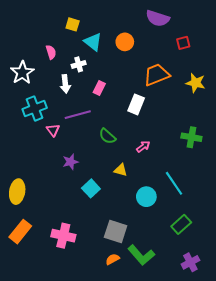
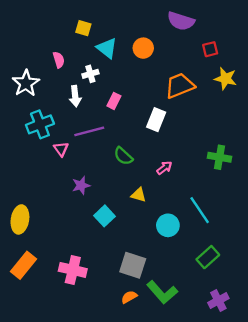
yellow star: (196, 83) -> (225, 79), moved

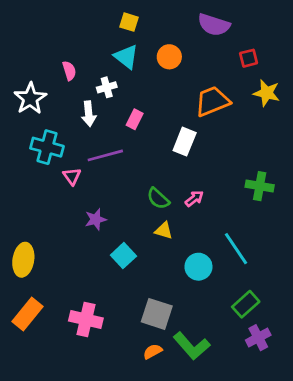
yellow square: (83, 28) -> (129, 22), moved
cyan cross: (40, 124) -> (47, 147), turned 36
green semicircle: (123, 156) -> (158, 199), moved
purple cross: (218, 300) -> (258, 338), moved

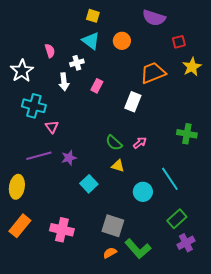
yellow star: (267, 93) -> (192, 67), turned 30
purple line: (105, 155) -> (39, 156), moved

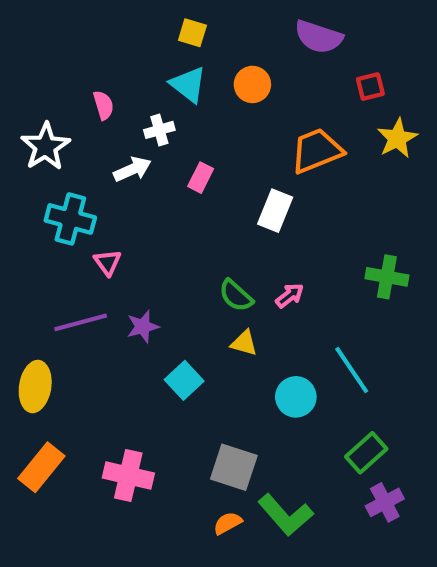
white arrow: (64, 82) -> (132, 169), turned -108

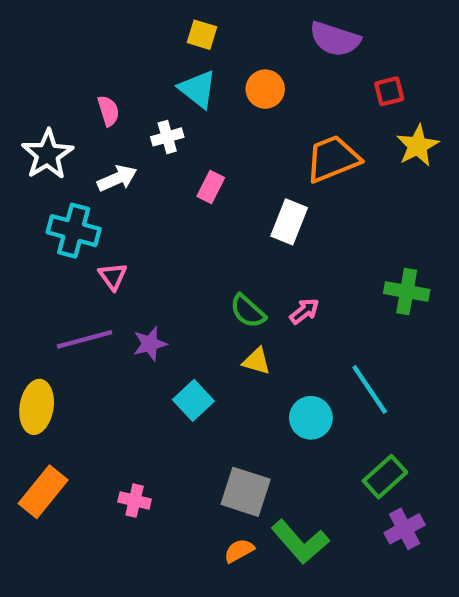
white arrow: (132, 169) -> (117, 178), moved
pink cross: (128, 475) -> (135, 501), size x0.6

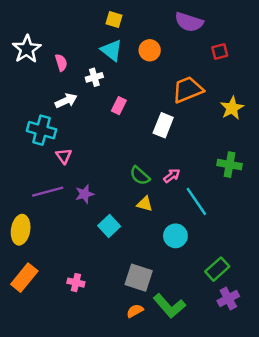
yellow star: (418, 146) -> (232, 108), moved
white star: (47, 154) -> (27, 49), moved
cyan line: (370, 389) -> (196, 201), moved

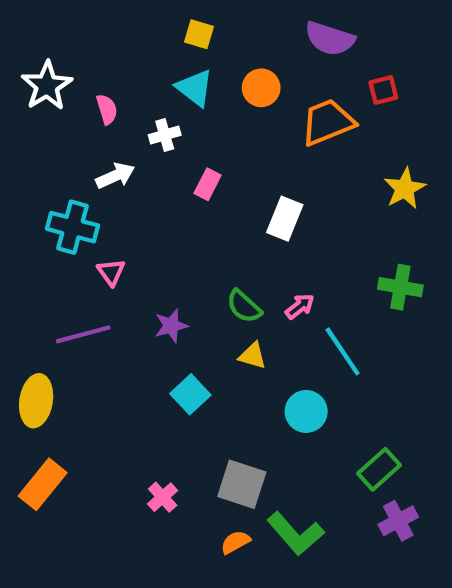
orange trapezoid: (188, 90) -> (328, 122), moved
purple star: (85, 194) -> (171, 326), moved
pink cross: (76, 283) -> (163, 497), moved, turned 35

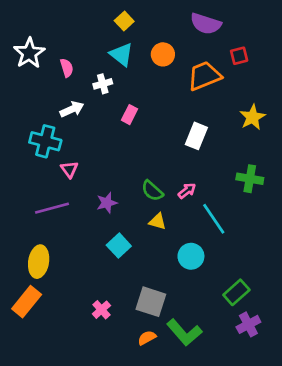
yellow square: (199, 34) -> (124, 21), turned 30
white rectangle: (285, 219) -> (196, 136), moved
yellow ellipse: (36, 401) -> (39, 262), moved

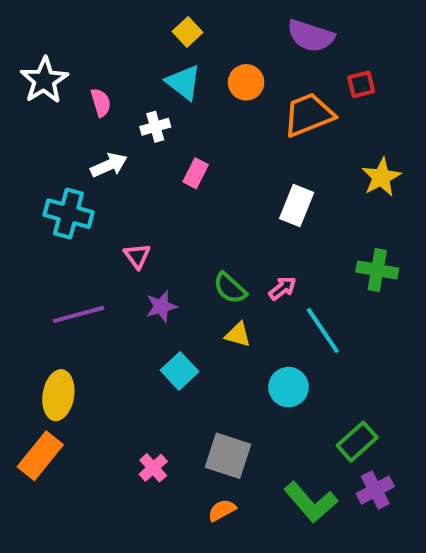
pink triangle: (69, 169) -> (137, 256), moved
green L-shape: (184, 332) -> (311, 502), moved

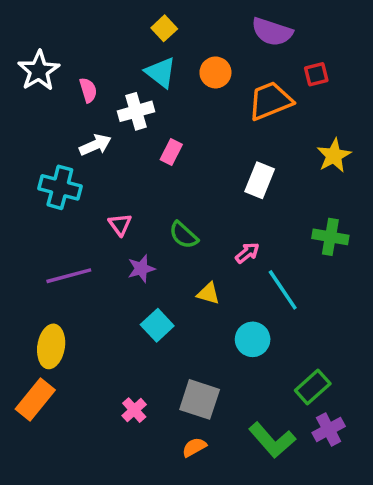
white cross: (155, 127) -> (136, 111), size x1.4
green semicircle: (230, 288) -> (184, 235), moved

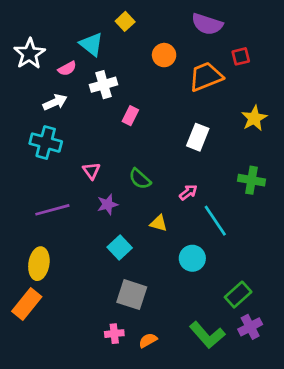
cyan triangle: (161, 72) -> (91, 44), moved
pink semicircle: (88, 90) -> (67, 69), turned 78
white arrow: (95, 145) -> (55, 102), moved
gray square: (200, 399) -> (132, 295), moved
pink cross: (134, 410) -> (114, 334), moved, turned 36

